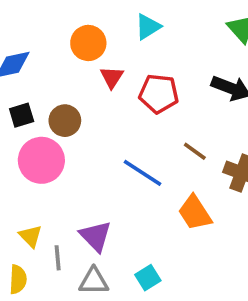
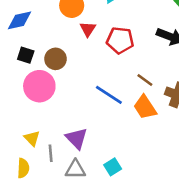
black square: (22, 115) -> (26, 55), turned 35
orange trapezoid: (195, 213) -> (145, 107), moved

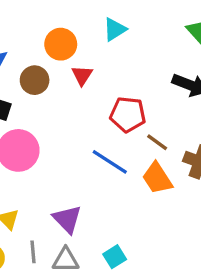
red pentagon: (120, 40) -> (128, 114), moved
brown circle: (56, 59) -> (35, 80), moved
gray line: (51, 153) -> (33, 252), moved

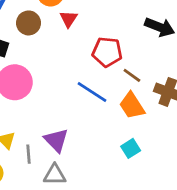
gray line: (33, 252) -> (29, 154), moved
cyan square: (115, 257) -> (131, 148), moved

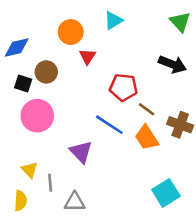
brown circle: (29, 23) -> (46, 72), moved
purple triangle: (56, 140) -> (81, 152), moved
cyan square: (131, 148) -> (166, 193), moved, size x1.5

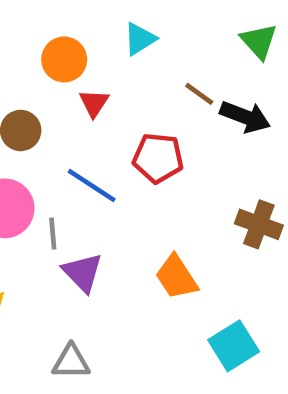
brown line: (147, 109) -> (199, 94), moved
blue line: (109, 125) -> (92, 185), moved
orange trapezoid: (147, 138) -> (176, 277), moved
gray line: (50, 183) -> (53, 234), moved

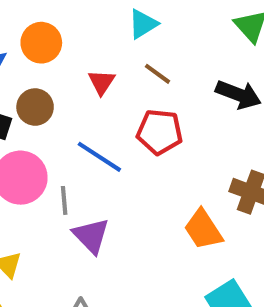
orange circle: (64, 59) -> (41, 43), moved
brown line: (199, 94) -> (158, 74), moved
orange trapezoid: (176, 277) -> (203, 229), moved

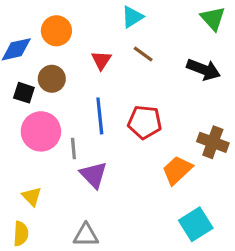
red pentagon: (160, 132) -> (145, 122), moved
blue line: (99, 157) -> (100, 116), turned 51
orange trapezoid: (203, 229) -> (177, 170), turned 80

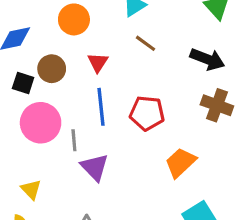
orange circle: (56, 31) -> (74, 19), moved
red triangle: (101, 60) -> (98, 62), moved
brown cross: (213, 142) -> (217, 105), moved

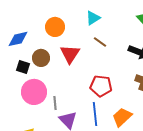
red triangle: (98, 62) -> (70, 54), size x1.5
blue line: (101, 107) -> (95, 114), moved

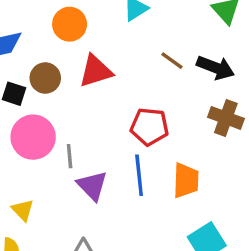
brown line: (100, 42) -> (172, 61), moved
red triangle: (70, 54) -> (96, 71), turned 40
orange trapezoid: (122, 117) -> (186, 180), turned 135

